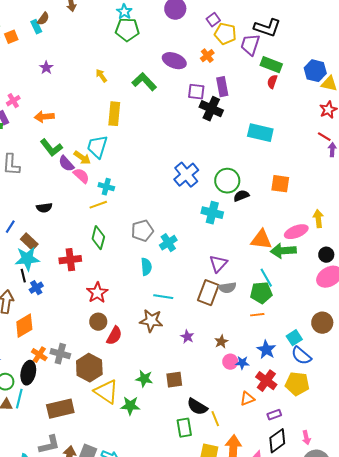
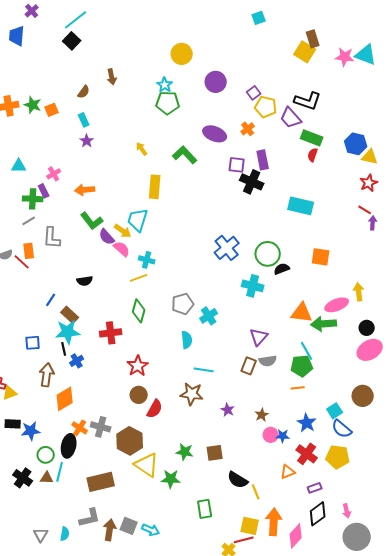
cyan rectangle: (36, 27) -> (84, 120), moved
purple trapezoid: (250, 45) -> (291, 118), turned -60
brown rectangle: (208, 293) -> (249, 366), size x0.7
green rectangle: (184, 428) -> (205, 509), moved

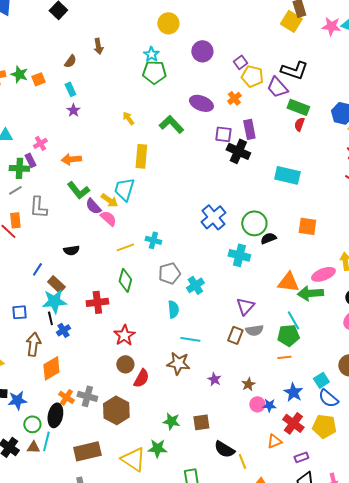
cyan cross: (147, 260) -> (153, 240), moved
yellow triangle: (147, 465) -> (133, 459), moved

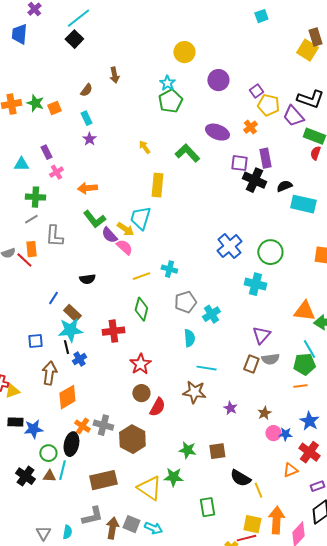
green pentagon: (154, 72) -> (170, 101), turned -30
purple rectangle: (30, 160) -> (46, 152), moved
black semicircle: (268, 238) -> (284, 186), moved

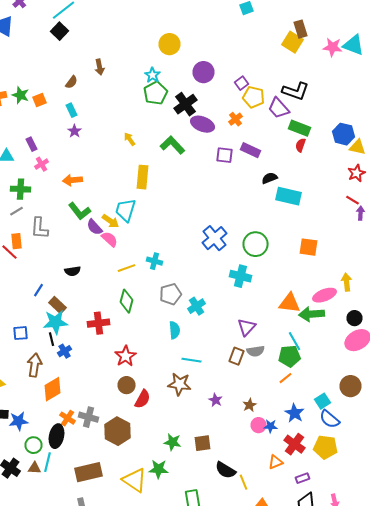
purple rectangle: (265, 158) -> (250, 150), turned -54
black cross: (254, 180) -> (186, 104), moved, turned 30
orange line: (300, 386) -> (286, 378), turned -32

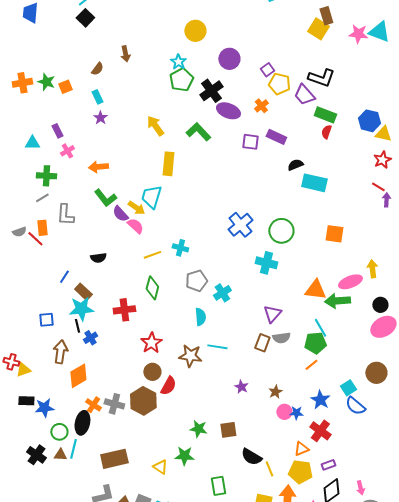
yellow arrow: (130, 139) -> (155, 126), size x1.5
brown star: (180, 384) -> (190, 356), moved
brown hexagon: (118, 431) -> (143, 401), moved
yellow pentagon: (326, 447) -> (300, 472), moved
yellow triangle: (134, 480) -> (160, 467), size x0.6

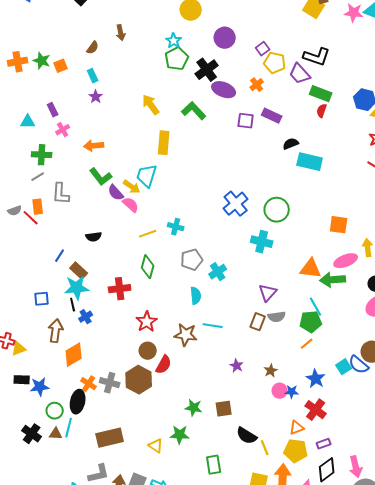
orange square: (334, 234) -> (339, 225), moved
blue semicircle: (355, 406) -> (359, 365), moved
pink arrow: (360, 488) -> (356, 467), size x1.5

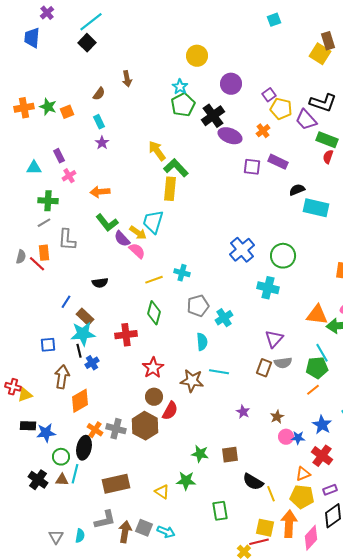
green L-shape: (194, 111) -> (176, 168), moved
gray semicircle: (15, 211) -> (21, 257), turned -56

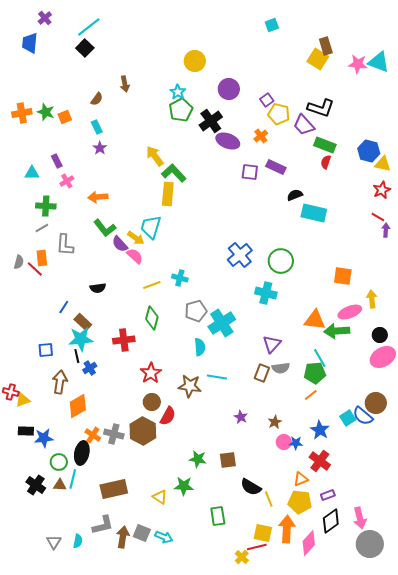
cyan cross: (224, 318) -> (222, 323), size x1.5

